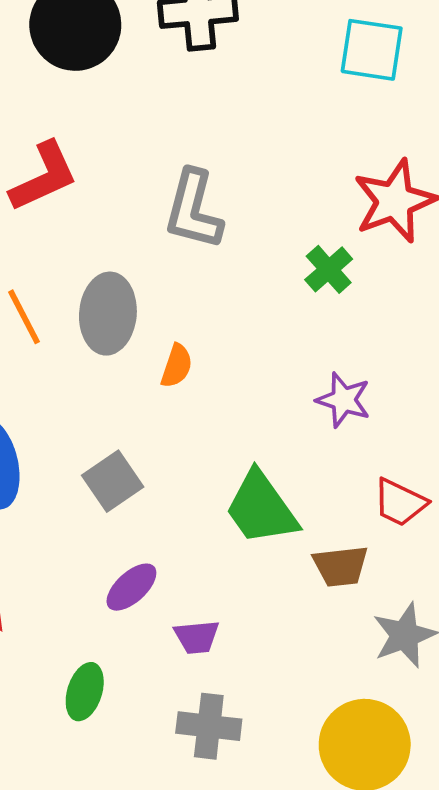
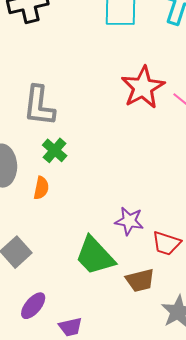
green cross: (329, 269) -> (55, 150), moved
purple star: (343, 400) -> (129, 221), moved

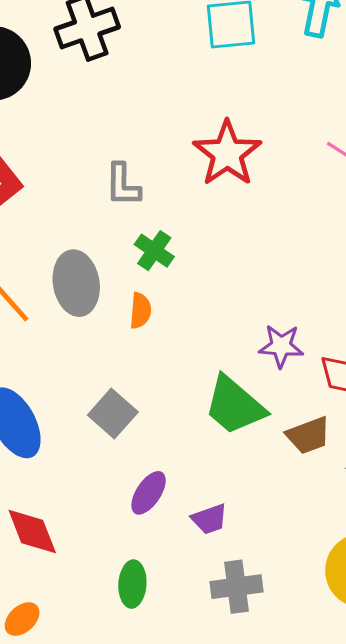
red star: (143, 87) -> (227, 153), moved
gray L-shape: (39, 106) -> (123, 185), size x0.7

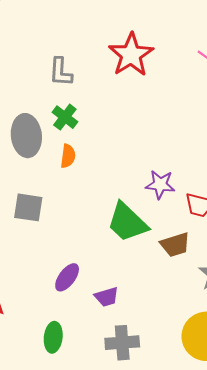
green cross: (154, 251) -> (65, 117), moved
gray square: (113, 414) -> (28, 207), moved, turned -36

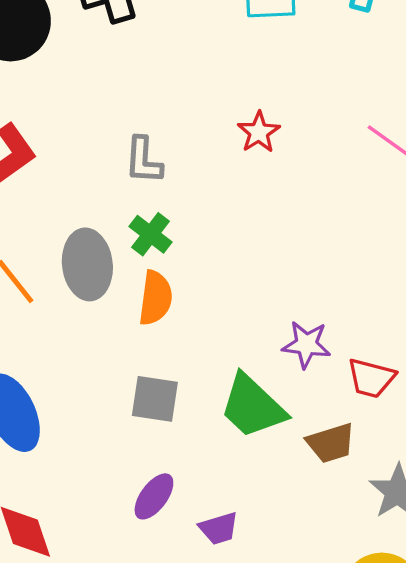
red star: (131, 55) -> (259, 132), size x0.6
orange semicircle: (68, 156) -> (156, 298), size x1.4
gray square: (28, 207) -> (155, 399), moved

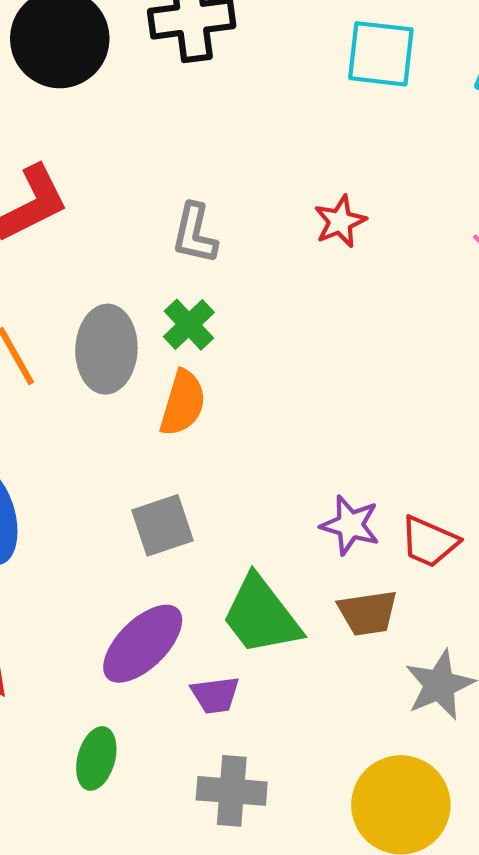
purple star: (306, 344) -> (350, 525), moved
gray square: (155, 399) -> (162, 525), turned -36
green trapezoid: (253, 406) -> (261, 615), moved
purple ellipse: (154, 496) -> (143, 644), size x1.5

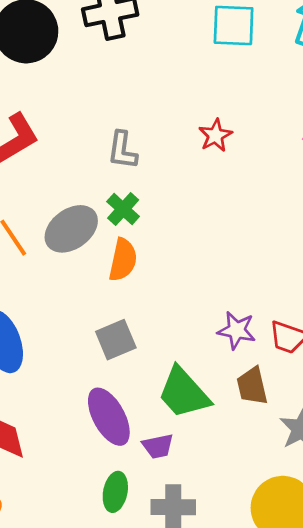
gray ellipse: (106, 349) -> (71, 229), turned 56
brown trapezoid: (368, 613) -> (252, 386), turned 90
purple ellipse: (143, 644) -> (109, 417), turned -70
green ellipse: (96, 758) -> (115, 492), moved

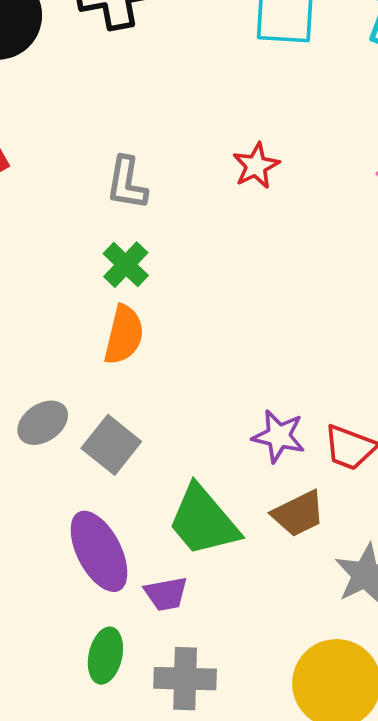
gray ellipse: (71, 229) -> (43, 423), moved, size x0.7
gray square: (116, 340) -> (111, 445), turned -30
brown trapezoid: (252, 386) -> (298, 514), turned -105

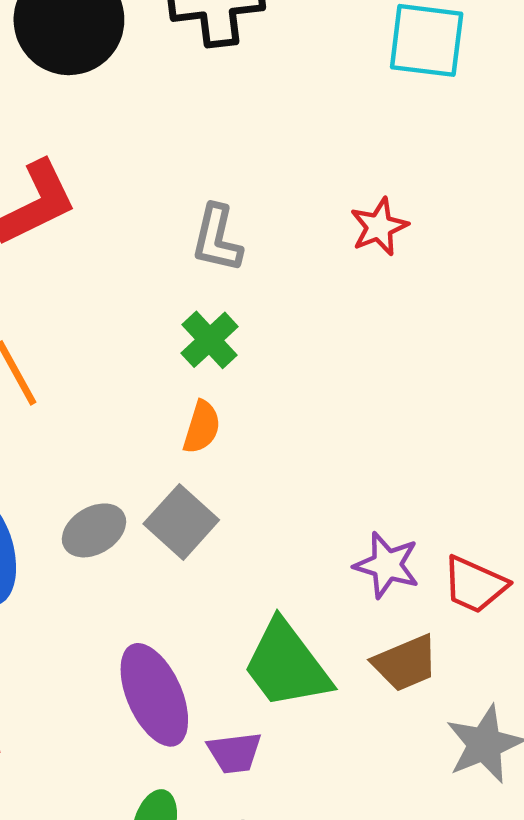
orange semicircle: (124, 335) -> (202, 427), size x0.7
gray square: (111, 445) -> (181, 522), moved

